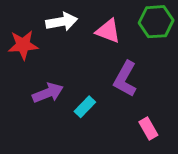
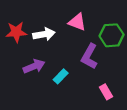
white arrow: (62, 22) -> (44, 34), moved
green hexagon: (156, 22) -> (112, 35), moved

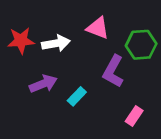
pink rectangle: (106, 92) -> (134, 116), turned 64

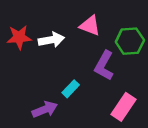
purple arrow: (43, 84) -> (45, 109), moved
pink rectangle: (134, 116) -> (123, 107), size x1.5

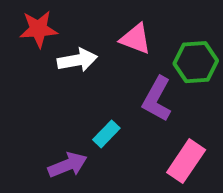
red star: (19, 37) -> (38, 29), moved

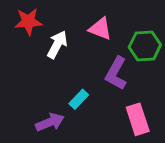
white arrow: (77, 60) -> (57, 45), turned -52
pink rectangle: (186, 161) -> (138, 119), turned -52

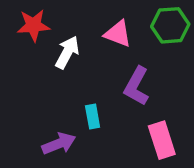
green hexagon: (145, 46) -> (170, 25), moved
cyan rectangle: (79, 99) -> (93, 117), turned -54

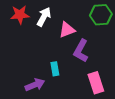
pink triangle: (118, 34) -> (67, 30), moved, turned -42
white arrow: (67, 52) -> (44, 17), moved

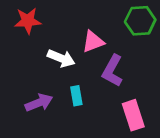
white arrow: (44, 17) -> (61, 58), moved, turned 84
purple arrow: (35, 85) -> (39, 103), moved

